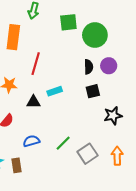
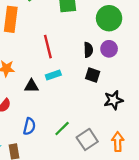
green circle: (95, 35) -> (109, 18), moved
red line: (36, 64) -> (48, 47), moved, turned -30
black square: (93, 91) -> (93, 75), turned 32
blue semicircle: (31, 141) -> (29, 126), turned 119

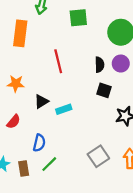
cyan rectangle: (53, 75) -> (64, 109), moved
black triangle: (31, 86) -> (41, 102), turned -32
green line: (62, 129) -> (49, 164), moved

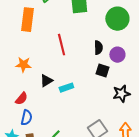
purple circle: (121, 64) -> (117, 55), moved
blue semicircle: (39, 143) -> (26, 118), moved

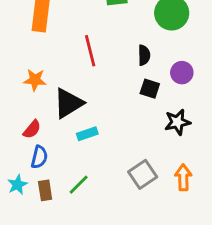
purple circle: (117, 55) -> (182, 73), moved
black triangle: (46, 81) -> (68, 103), size x1.6
cyan rectangle: (66, 88) -> (87, 134), moved

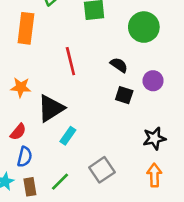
black semicircle: (144, 55) -> (119, 65), turned -54
black star: (177, 122) -> (154, 138), moved
cyan rectangle: (87, 134) -> (68, 136), turned -36
gray square: (143, 174) -> (102, 170), moved

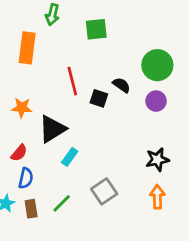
green circle: (144, 27) -> (157, 65), moved
black square: (124, 95) -> (99, 98), moved

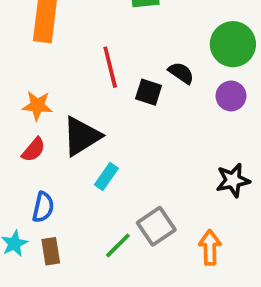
red semicircle: (19, 153) -> (34, 150), moved
orange arrow: (157, 197) -> (210, 247), moved
green line: (62, 203) -> (118, 245), moved

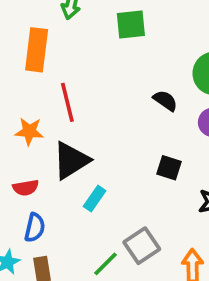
red line: (110, 67) -> (67, 102), moved
black square: (149, 92) -> (169, 168), moved
red semicircle: (34, 150) -> (26, 188), moved, turned 40

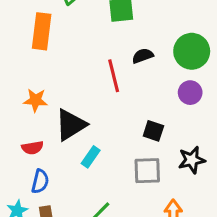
black semicircle: (165, 101) -> (143, 56), moved, turned -55
red line: (67, 102) -> (114, 76), moved
gray square: (142, 246) -> (147, 171), moved, turned 32

